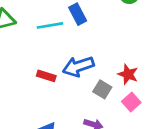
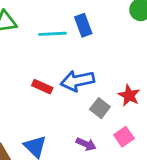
pink square: (131, 102) -> (124, 137), moved

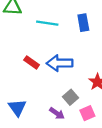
blue rectangle: (83, 25) -> (83, 23), moved
gray square: (100, 108) -> (70, 97), moved

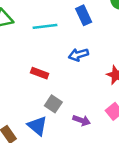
blue arrow: (60, 63) -> (78, 55), moved, size x0.7
gray square: (70, 97) -> (53, 104), moved

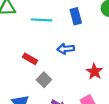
gray square: (53, 104) -> (44, 80), moved

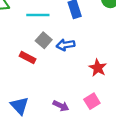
gray square: (44, 80) -> (44, 40), moved

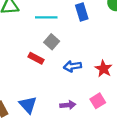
blue arrow: (66, 45) -> (72, 66), moved
purple arrow: (61, 106) -> (68, 105), turned -32

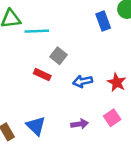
blue rectangle: (82, 12) -> (103, 21), moved
cyan line: (46, 17) -> (37, 31), moved

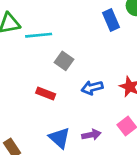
red rectangle: (42, 75) -> (46, 94), moved
blue triangle: (36, 126) -> (59, 138), moved

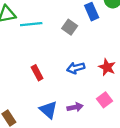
gray square: (64, 61) -> (70, 27), moved
red rectangle: (46, 94) -> (37, 73), turned 40

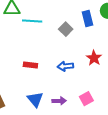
red star: (107, 67) -> (94, 58), moved
red rectangle: (37, 73) -> (30, 65), turned -64

